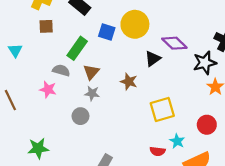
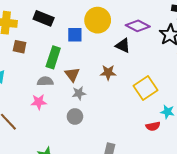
brown square: (46, 26) -> (20, 47), turned 32
black triangle: (153, 59) -> (123, 46), turned -42

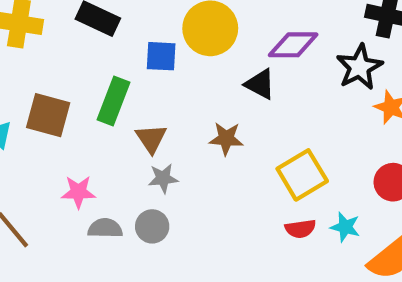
purple diamond: (138, 26) -> (293, 45), turned -30
brown square: (20, 47) -> (48, 115), moved, size x1.5
gray semicircle: (45, 81) -> (105, 228), moved
red semicircle: (153, 126) -> (300, 229), moved

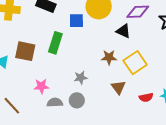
brown triangle: (151, 139) -> (118, 87), moved
yellow square: (302, 175) -> (135, 63), moved

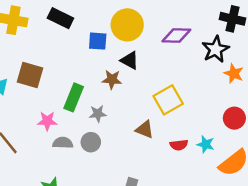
black triangle: (123, 31) -> (130, 60), moved
green rectangle: (55, 43) -> (74, 97), moved
brown star: (109, 57) -> (112, 80), moved
brown triangle: (118, 87) -> (145, 129), turned -35

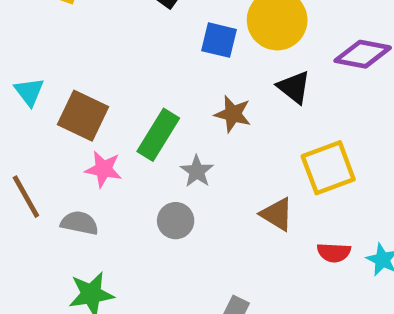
black triangle: (130, 60) -> (294, 87), moved
brown square: (30, 75) -> (83, 116), moved
gray star: (98, 114) -> (197, 171), turned 30
gray semicircle: (63, 143) -> (79, 223), moved

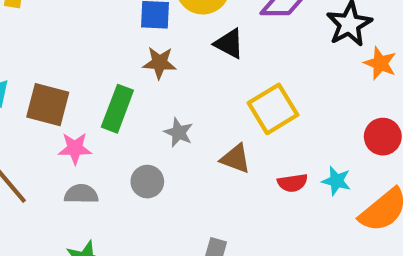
brown star: (233, 114) -> (159, 63), moved
gray star: (197, 171) -> (178, 132), moved
gray semicircle: (79, 223) -> (81, 194), moved

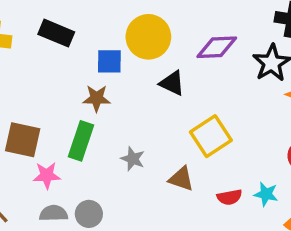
brown star: (159, 63) -> (97, 98), moved
gray circle: (147, 182) -> (89, 214), moved

